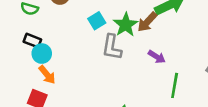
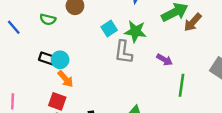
brown arrow: (147, 22) -> (193, 22), moved
green star: (126, 25) -> (135, 31), turned -30
black rectangle: (32, 41) -> (47, 58), moved

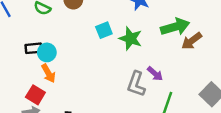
gray L-shape: (123, 52) -> (136, 84), moved
black rectangle: (47, 58) -> (34, 48), turned -35

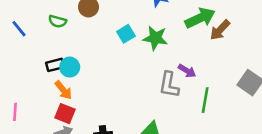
orange arrow: (48, 73) -> (63, 90), moved

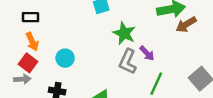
green star: (155, 38) -> (124, 33), moved
cyan circle: (70, 67) -> (65, 58), moved

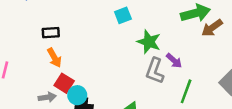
cyan circle: (65, 58) -> (77, 95), moved
red square: (28, 63) -> (64, 83), moved

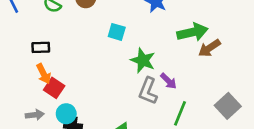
cyan square: (123, 15) -> (117, 32), turned 35
red square: (64, 83) -> (54, 88), moved

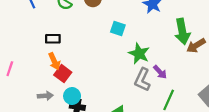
green arrow: (192, 32) -> (182, 31), turned 90

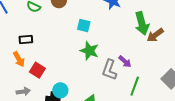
green star: (139, 54) -> (89, 51), moved
orange arrow: (54, 61) -> (19, 59), moved
cyan circle: (72, 96) -> (60, 90), moved

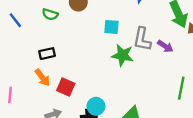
purple arrow: (125, 62) -> (165, 46), moved
gray L-shape: (109, 70) -> (142, 39), moved

